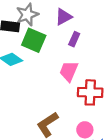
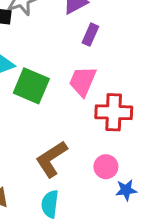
green square: (34, 40) -> (31, 86), moved

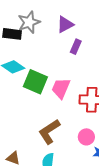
pink trapezoid: (83, 81) -> (61, 88), moved

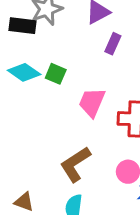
green square: (35, 82) -> (56, 74), moved, size x0.6

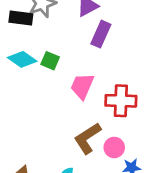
purple rectangle: (113, 44) -> (101, 34), size x1.4
brown L-shape: (75, 164) -> (88, 138), moved

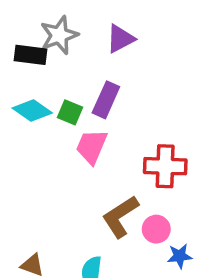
purple rectangle: (101, 34) -> (106, 100), moved
pink trapezoid: (82, 86) -> (92, 146), moved

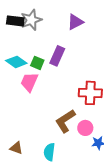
purple triangle: (120, 39) -> (75, 22), moved
black rectangle: (31, 55) -> (15, 21), moved
pink trapezoid: (92, 146) -> (29, 82), moved

